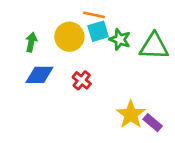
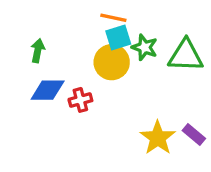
yellow circle: (69, 37) -> (112, 62), moved
red cross: (82, 80) -> (80, 100), moved, turned 36
purple rectangle: (153, 123) -> (194, 135), moved

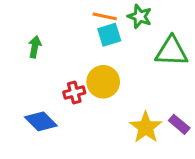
green star: (145, 47) -> (140, 16), moved
yellow circle: (112, 62) -> (103, 82), moved
blue diamond: (48, 90) -> (41, 121), moved, turned 44

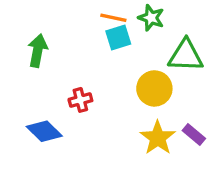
green arrow: (35, 47) -> (38, 51), size x1.4
yellow circle: (103, 82) -> (154, 88), moved

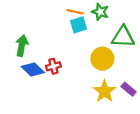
green arrow: (38, 51) -> (22, 46), moved
blue diamond: (44, 131) -> (33, 70), moved

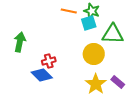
cyan square: (78, 25) -> (89, 23), moved
blue diamond: (33, 70) -> (42, 75), moved

